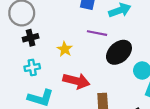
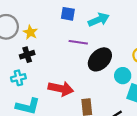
black cross: (31, 38) -> (27, 55), moved
yellow star: (65, 49) -> (30, 32), moved

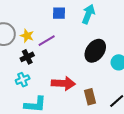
cyan arrow: (99, 20) -> (88, 14), turned -36
purple line: (78, 42) -> (47, 41), moved, turned -30

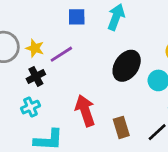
red arrow: (63, 83) -> (85, 111), turned -110

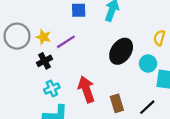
cyan cross: (30, 107) -> (52, 88), moved

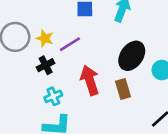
red arrow: (86, 89) -> (90, 80), moved
brown rectangle: (117, 103) -> (123, 89), moved

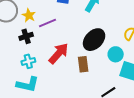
red arrow: (90, 80) -> (59, 53), turned 50

